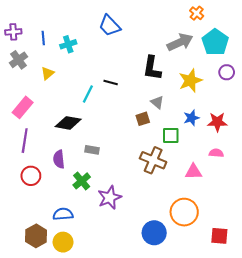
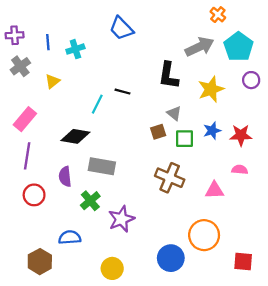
green square: (171, 135) -> (185, 139), moved
gray rectangle: (92, 150) -> (102, 166), size x1.6
yellow circle: (63, 242) -> (112, 268), moved

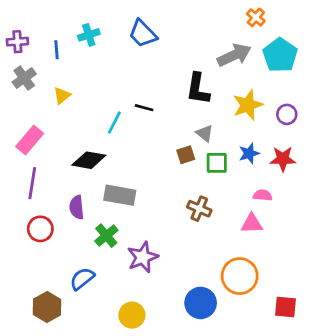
cyan cross: (75, 49) -> (89, 35), moved
purple circle: (251, 80) -> (287, 114), moved
pink semicircle: (240, 170) -> (263, 195), moved
brown cross: (170, 178) -> (199, 209), size x0.7
blue semicircle: (70, 237) -> (82, 279), turned -35

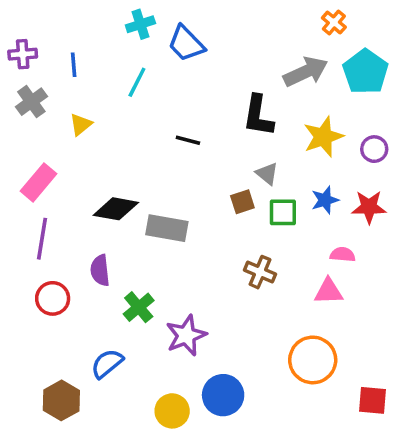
cyan cross: (89, 35) -> (140, 24), moved
cyan line: (114, 122) -> (137, 82), moved
gray rectangle: (120, 195) -> (167, 228), moved
blue circle: (201, 303) -> (223, 395), moved

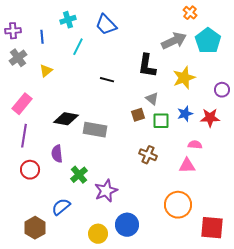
cyan cross: (140, 24) -> (68, 20), moved
purple circle: (374, 149) -> (222, 90), moved
red square: (372, 400) -> (212, 228), size x1.4

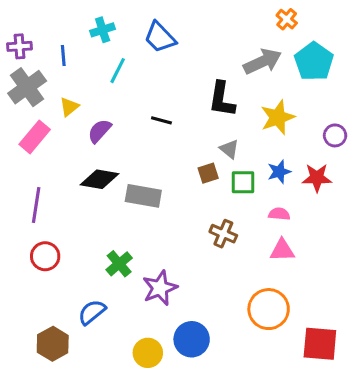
gray cross: (18, 58) -> (27, 87), size x1.4
pink rectangle: (22, 104) -> (35, 137), moved
pink semicircle: (195, 145) -> (279, 214), moved
purple semicircle: (57, 154) -> (100, 131), moved, turned 48

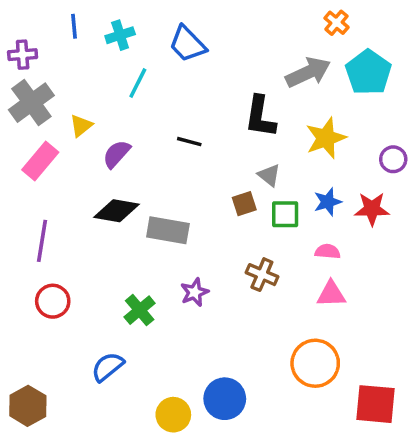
blue line: (63, 55) -> (74, 26), moved
purple star: (160, 288) -> (195, 292), moved, size x0.7
brown hexagon: (53, 344) -> (28, 406), moved

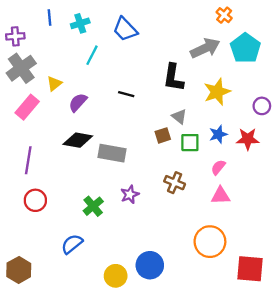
pink semicircle: (328, 252) -> (218, 167), turned -56

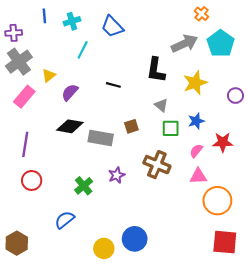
brown square: (163, 135) -> (131, 126), moved
red star: (248, 139) -> (223, 142), moved
brown cross: (175, 183) -> (157, 165), size x1.4
orange circle: (210, 242) -> (217, 201), moved

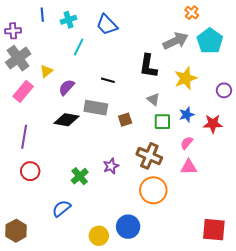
gray rectangle: (101, 138) -> (96, 108), moved
red star: (223, 142) -> (213, 124), moved
orange circle: (217, 201) -> (153, 190), moved

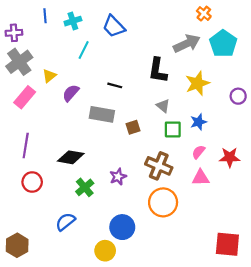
black diamond: (67, 120) -> (71, 157), moved
red star: (213, 124) -> (230, 157), moved
blue circle: (128, 227) -> (122, 227), moved

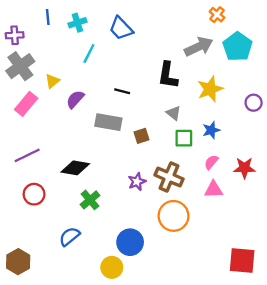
purple line: (26, 146) -> (27, 155), turned 55
purple star: (118, 177) -> (137, 182), moved

